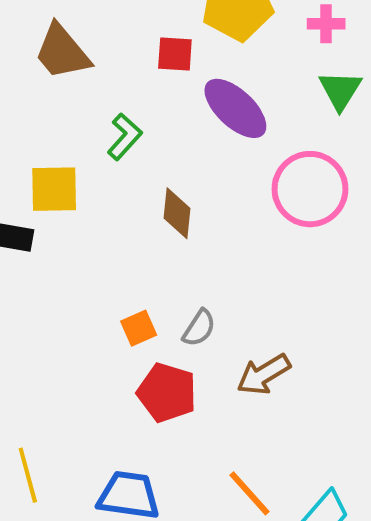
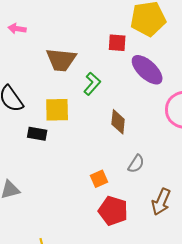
brown trapezoid: (62, 52) -> (61, 60), moved, turned -44
gray semicircle: (199, 328) -> (136, 164), moved
brown arrow: (264, 374) -> (161, 202), turned -36

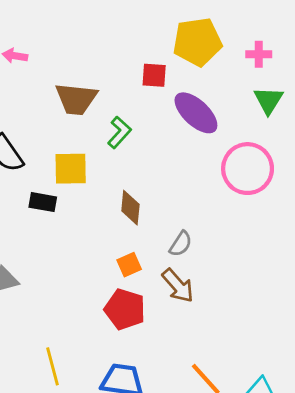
brown diamond: (118, 122) -> (130, 208), moved
brown arrow: (161, 202) -> (178, 286), moved, turned -64
red pentagon: (113, 211) -> (125, 309), moved

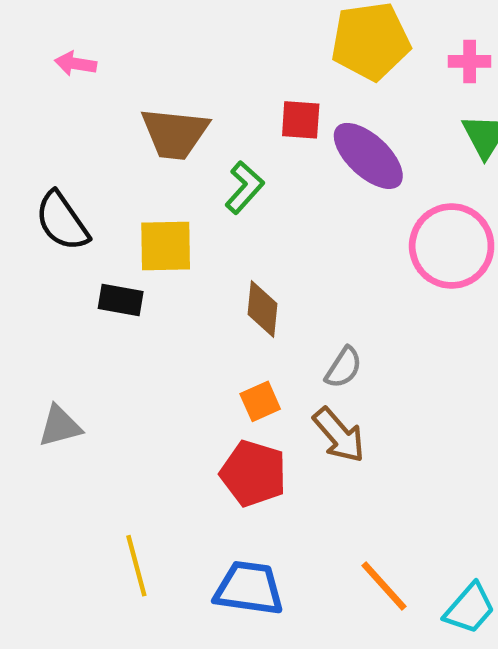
red square: (154, 75) -> (301, 120), moved

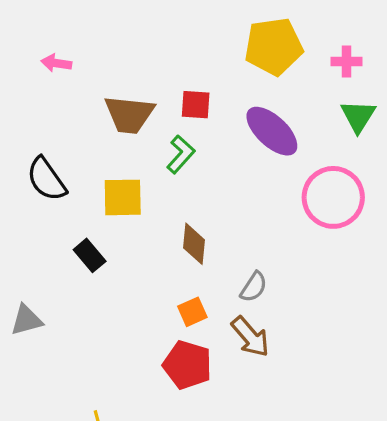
red square: (301, 120) -> (196, 105), moved
black rectangle: (121, 300) -> (90, 255), moved, turned 40
gray triangle: (60, 426) -> (27, 320), moved

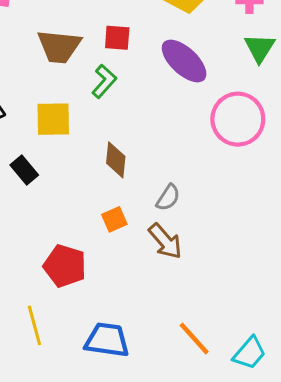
red pentagon: (187, 365) -> (65, 266), moved

